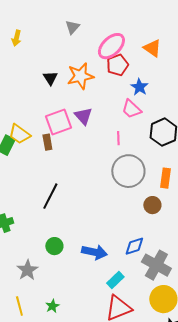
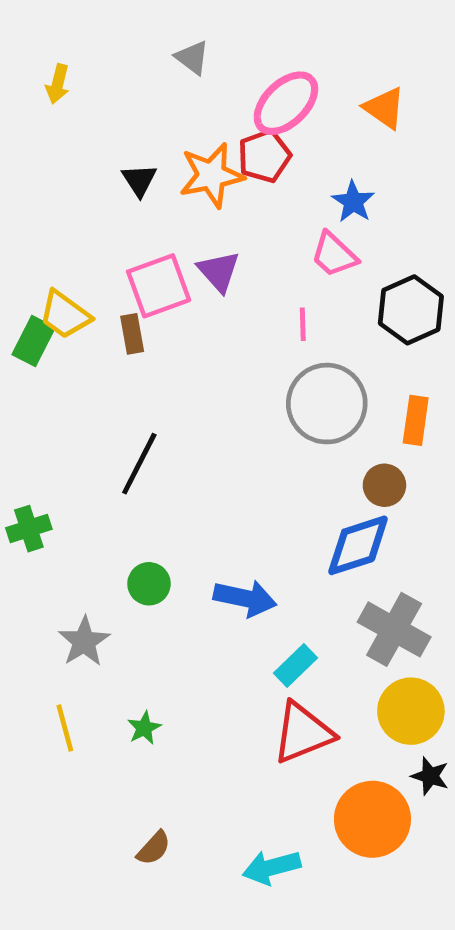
gray triangle: (72, 27) -> (192, 58), turned -35
red pentagon: (117, 65) -> (264, 156), moved
blue diamond: (134, 246) -> (358, 545), moved, size x1.4

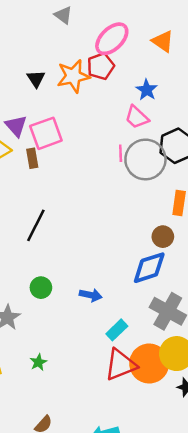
purple triangle: (219, 271) -> (16, 126), moved
gray circle: (327, 404) -> (145, 159), moved
blue arrow: (245, 598) -> (91, 295), size x0.7
orange circle: (372, 819) -> (149, 364), moved

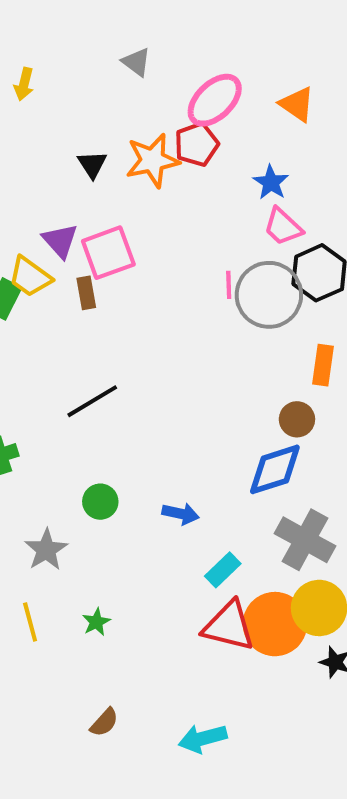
pink trapezoid: (137, 117) -> (283, 227), moved
black line: (36, 225) -> (92, 401), turned 32
red triangle: (121, 365) -> (229, 626), turned 36

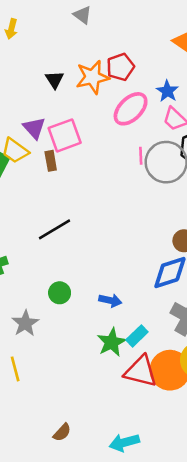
pink ellipse: (215, 100) -> (131, 109), moved
green star: (96, 622) -> (112, 342), moved, size x1.6

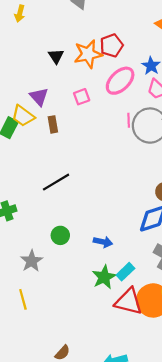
pink square: (65, 135) -> (82, 97), moved, size x0.6

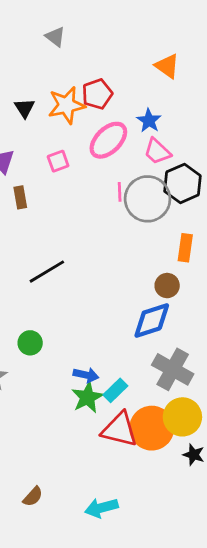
black line: (56, 182) -> (47, 272), moved
blue arrow: (103, 242) -> (86, 375), moved

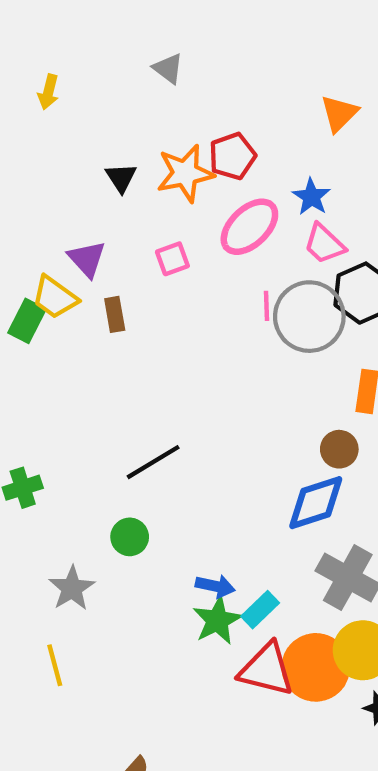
orange triangle: (167, 66) -> (339, 113), turned 40
black line: (47, 272) -> (153, 462), moved

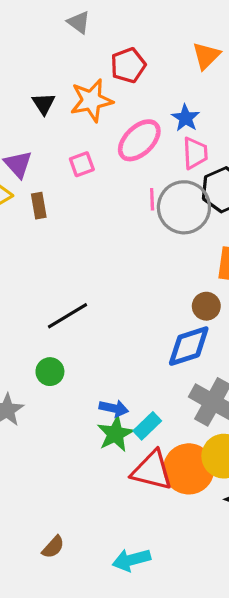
red pentagon: (232, 156) -> (128, 65), moved
pink trapezoid: (324, 244) -> (195, 153), turned -136

